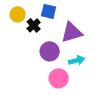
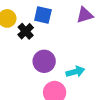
purple triangle: (72, 32) -> (85, 15), moved, size x0.7

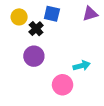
purple circle: (44, 61) -> (34, 56), moved

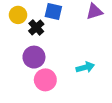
pink circle: (63, 85) -> (45, 80), moved

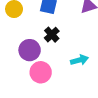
black cross: (36, 27) -> (52, 35), moved

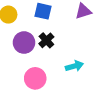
purple circle: (30, 50) -> (24, 43), moved

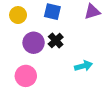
pink circle: (35, 78) -> (26, 76), moved

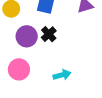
cyan arrow: (83, 66) -> (62, 75), moved

